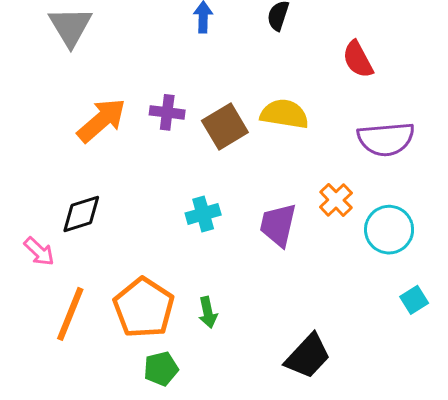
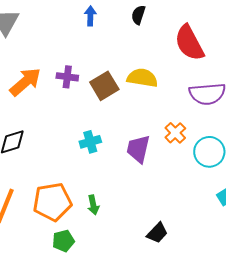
red semicircle: (358, 59) -> (189, 43), size x1.5
orange pentagon: (144, 308) -> (52, 202), turned 30
black trapezoid: (308, 356) -> (157, 233), size x0.7

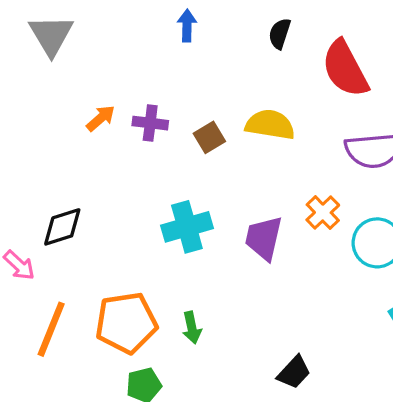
black semicircle: (138, 15) -> (280, 34), moved
orange arrow: (25, 82) -> (101, 118), moved, size x0.6
brown square: (104, 86) -> (209, 137), size x0.7
cyan cross: (90, 142) -> (187, 227), size x1.4

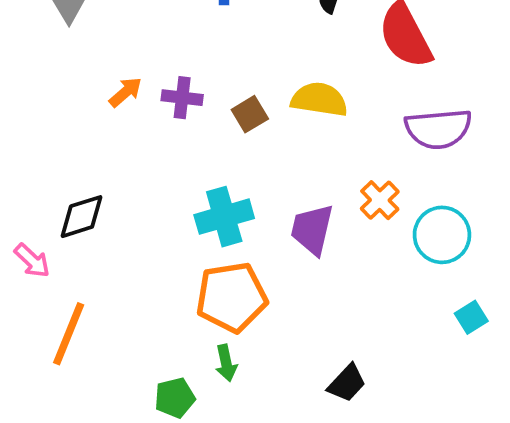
orange pentagon: (126, 323) -> (232, 297), moved
green arrow: (192, 328) -> (226, 363), moved

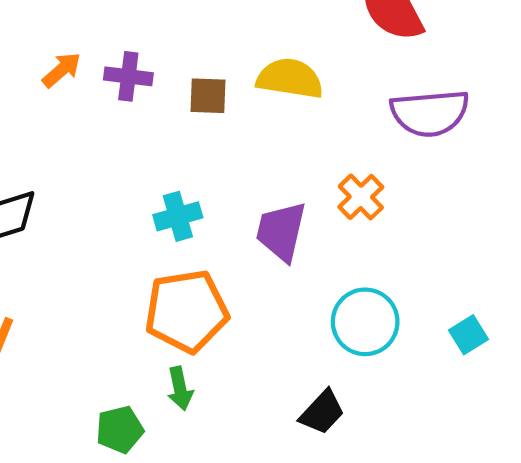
brown square: (250, 114) -> (208, 96), turned 33
cyan cross: (224, 217) -> (178, 216), size x0.7
cyan circle: (442, 235) -> (365, 322), moved

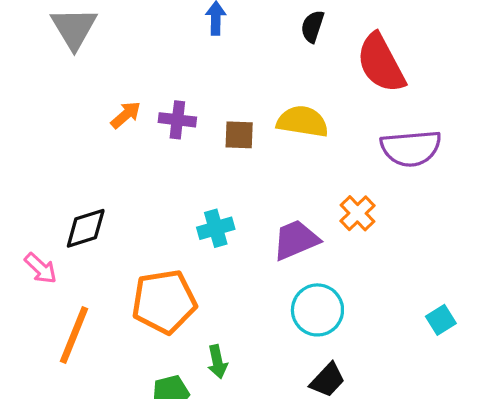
purple trapezoid: (281, 231) -> (296, 240), turned 54
orange pentagon: (186, 311) -> (164, 302), moved
cyan circle: (365, 322) -> (317, 310), moved

